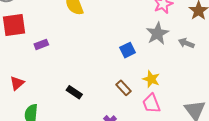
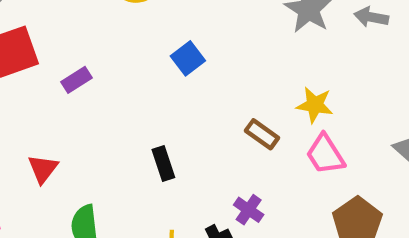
blue square: (127, 50) -> (188, 58), moved
black rectangle: (74, 92) -> (163, 164), turned 49

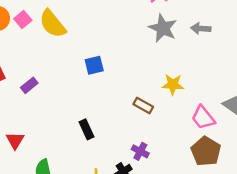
blue square: (188, 58) -> (94, 65), turned 30
pink trapezoid: (325, 154) -> (203, 118), moved

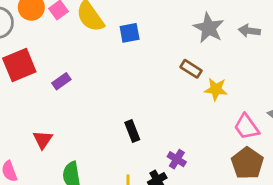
blue square: (94, 65) -> (130, 33), moved
brown rectangle: (143, 105) -> (191, 69), moved
black rectangle: (86, 129) -> (132, 131), moved

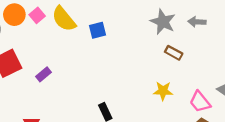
brown rectangle: (191, 69) -> (174, 53), moved
yellow star: (216, 89) -> (163, 91), moved

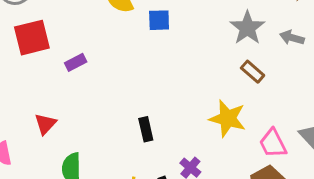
yellow star: (163, 91) -> (228, 118), size x1.4

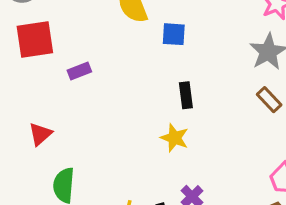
yellow star: (228, 118) -> (175, 138), moved, size x0.7
black rectangle: (146, 129) -> (186, 95), moved

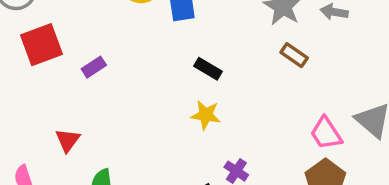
black rectangle: (186, 95) -> (208, 69), turned -40

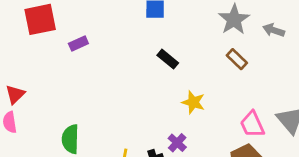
yellow star: (206, 115) -> (193, 102), moved
red triangle: (68, 140) -> (15, 94), moved

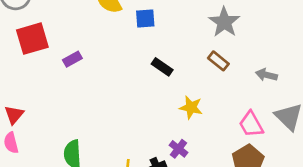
gray arrow: (274, 30) -> (266, 75), moved
brown rectangle: (237, 59) -> (218, 61), moved

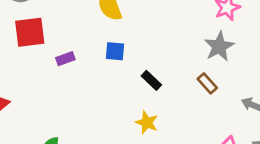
blue square: (145, 18) -> (115, 51), moved
yellow star: (191, 107) -> (147, 122), moved

